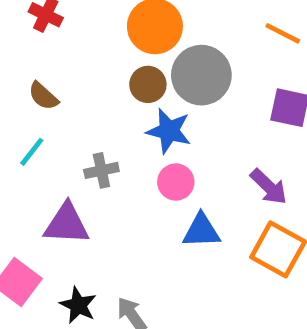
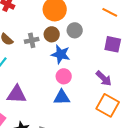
gray circle: (201, 75) -> (75, 30), size x0.6
gray cross: (101, 170) -> (32, 40), moved
blue triangle: (201, 231) -> (62, 97), moved

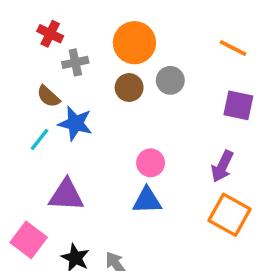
gray cross: (32, 40) -> (75, 62), moved
blue star: (61, 54) -> (75, 123), moved
purple arrow: (104, 78) -> (222, 166), turned 72

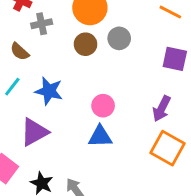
blue star: (75, 123) -> (49, 91), moved
purple triangle: (66, 195) -> (34, 132), turned -32

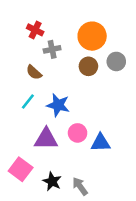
pink circle: (103, 106) -> (78, 133), moved
purple triangle: (34, 132) -> (46, 139), turned 30

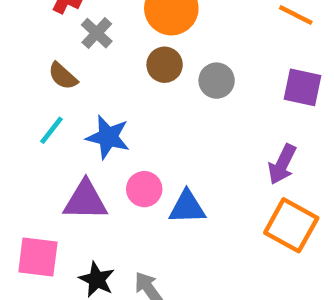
gray cross: (52, 49) -> (97, 33), turned -35
gray circle: (116, 61) -> (217, 81), moved
pink square: (21, 169) -> (38, 257), turned -30

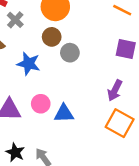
gray circle: (217, 81) -> (70, 53), moved
blue star: (108, 137) -> (29, 64), moved

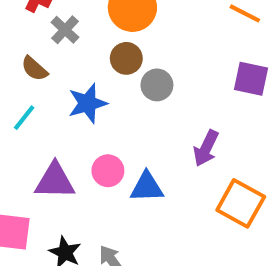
blue star: (29, 64) -> (87, 103), turned -30
purple arrow: (115, 90) -> (206, 148), moved

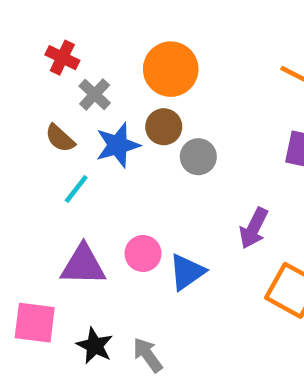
blue star: (87, 103) -> (118, 145), moved
cyan line: (24, 118) -> (76, 189), moved
blue triangle: (147, 187) -> (187, 272), turned -33

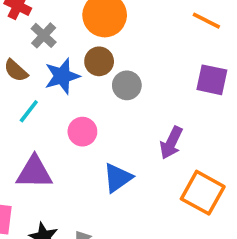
pink circle: (143, 253) -> (82, 132), moved

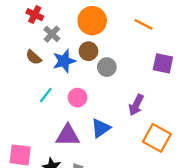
orange line: (206, 21) -> (143, 24), moved
cyan line: (29, 111) -> (46, 95), moved
purple triangle: (34, 172) -> (68, 135), moved

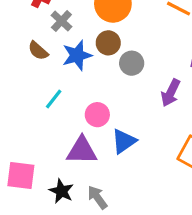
pink circle: (78, 98) -> (97, 115), moved
purple arrow: (136, 105) -> (171, 93), moved

